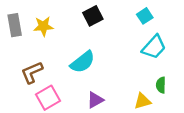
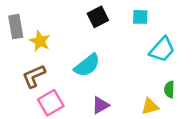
cyan square: (145, 16) -> (140, 17), moved, turned 35
yellow star: (43, 26) -> (40, 41), moved, turned 30

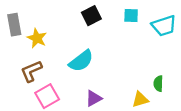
cyan trapezoid: (162, 50) -> (164, 26), moved, turned 30

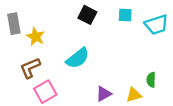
black square: (91, 16) -> (87, 15), turned -36
purple triangle: (94, 98) -> (104, 94), moved

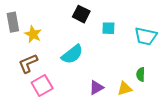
cyan square: (125, 15) -> (108, 28), moved
cyan trapezoid: (156, 25) -> (146, 36), moved, turned 30

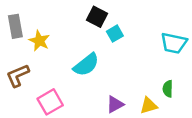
cyan square: (108, 28) -> (115, 34), moved, turned -32
brown L-shape: (28, 63) -> (18, 76), moved

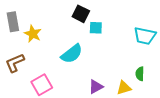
cyan square: (115, 34) -> (96, 28), turned 32

